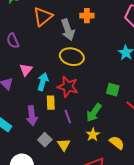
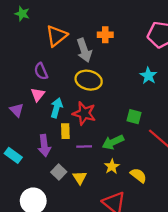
purple semicircle: (13, 41) -> (41, 71), moved
green arrow: (94, 113) -> (113, 142), turned 30
purple line: (68, 117) -> (84, 147), turned -72

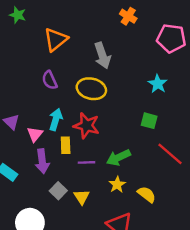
orange cross: (105, 35) -> (128, 16), moved, turned 32
gray arrow: (84, 50) -> (102, 56), moved
purple semicircle: (41, 71) -> (50, 80), moved
pink triangle: (38, 95) -> (35, 134), moved
green square: (134, 117) -> (149, 121), moved

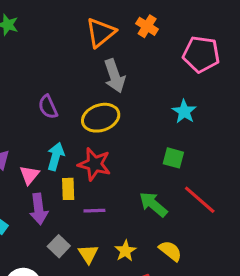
orange triangle: (56, 40) -> (101, 33), moved
yellow ellipse: (91, 89) -> (101, 118), turned -32
green arrow: (118, 158) -> (153, 204), moved, turned 65
yellow star: (117, 185) -> (125, 251), moved

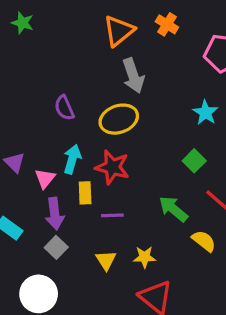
green square: (173, 158) -> (194, 161), turned 30
gray square: (59, 246) -> (56, 247), moved
yellow star: (125, 251) -> (144, 257), turned 30
yellow semicircle: (170, 251) -> (204, 241), moved

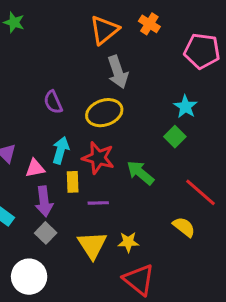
green square: (194, 161) -> (175, 137), moved
pink triangle: (45, 178) -> (35, 168), turned 40
green arrow: (173, 209) -> (140, 173), moved
yellow triangle: (106, 260) -> (92, 245), size x1.5

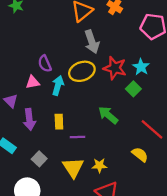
cyan arrow: (61, 150) -> (58, 86), moved
red star: (98, 158) -> (115, 68), moved
pink triangle: (35, 168) -> (33, 82), moved
purple arrow: (44, 201) -> (29, 119), moved

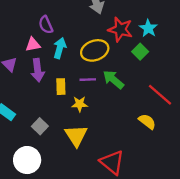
yellow ellipse: (82, 71) -> (95, 50), moved
purple arrow: (29, 119) -> (38, 70), moved
purple line: (78, 137) -> (88, 80), moved
yellow star: (99, 165) -> (80, 104), moved

